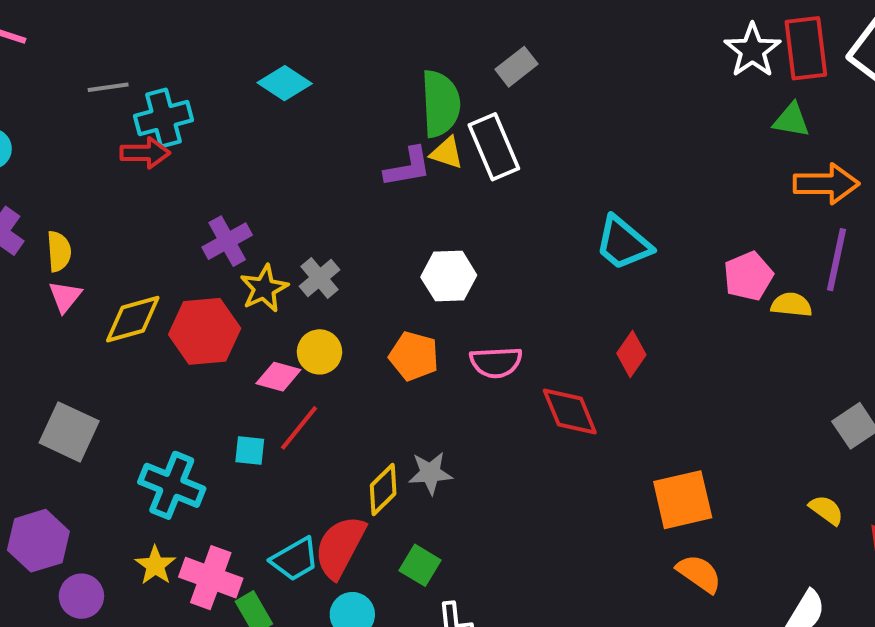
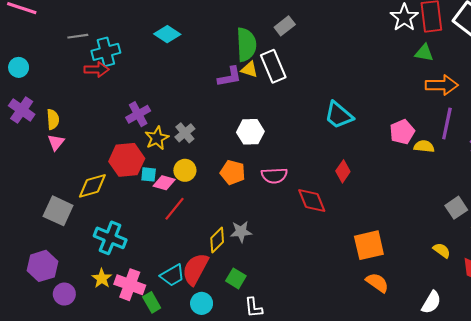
yellow diamond: (133, 319) -> (92, 186), moved
cyan square: (250, 450) -> (149, 174), moved

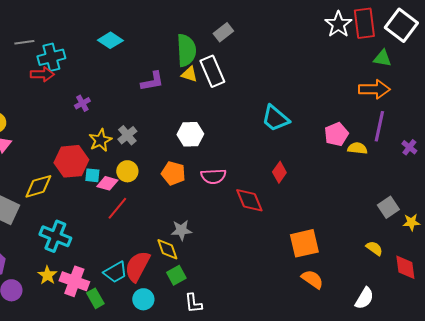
green triangle: (424, 53) -> (382, 58), moved
purple L-shape: (230, 77) -> (152, 81), moved
purple cross: (138, 114) -> (82, 103), moved, size x0.7
yellow diamond: (217, 240) -> (167, 249), moved, turned -65
green square: (236, 278) -> (176, 275), turned 30

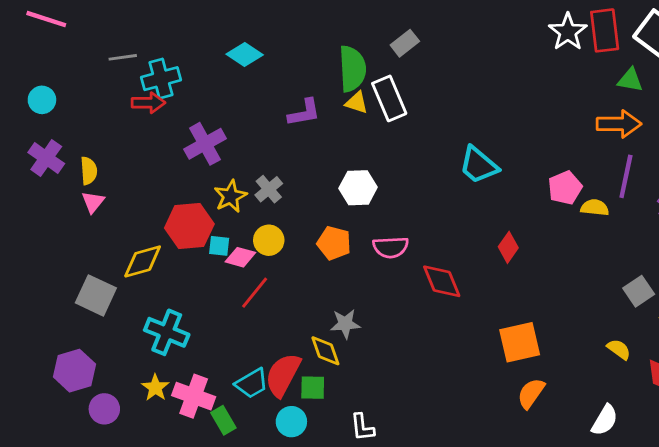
purple cross: (82, 103) -> (205, 144), size x1.8
red diamond: (279, 172) -> (508, 247), moved
green square: (176, 275) -> (313, 388), moved, turned 30
orange semicircle: (312, 279) -> (531, 393), turned -90

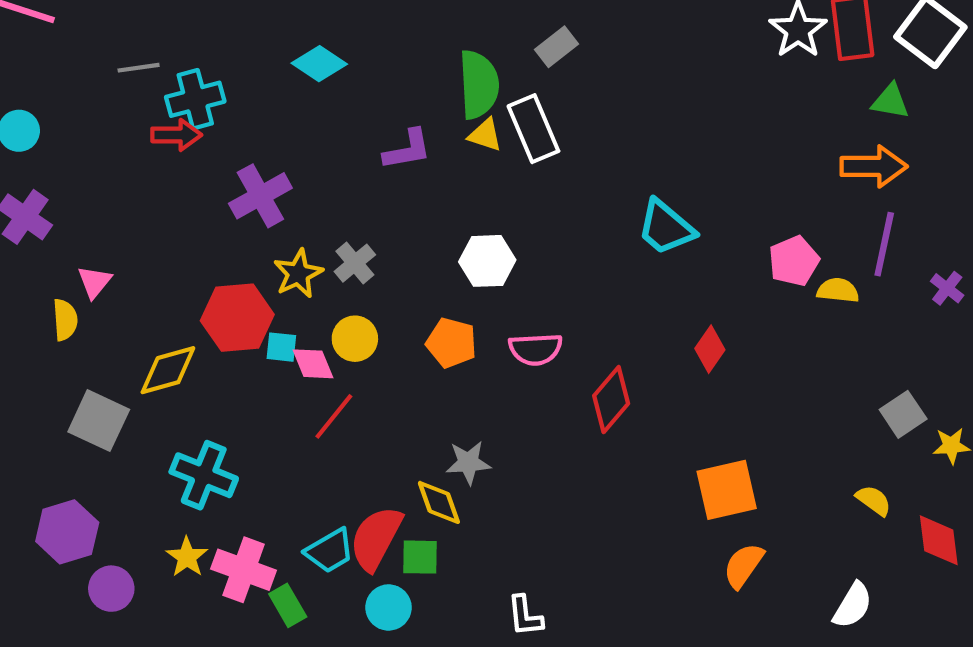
yellow semicircle: (89, 171) -> (65, 320), moved
pink diamond: (240, 257) -> (313, 364), turned 52
red diamond: (442, 281) -> (611, 400), turned 63
white L-shape: (362, 427) -> (525, 616), moved

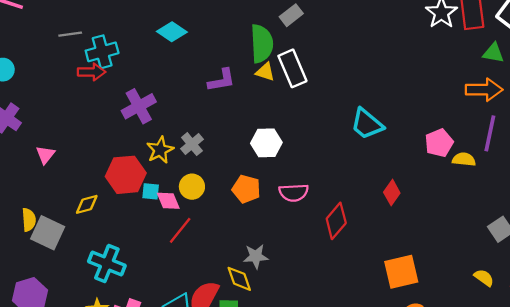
gray rectangle: (557, 47) -> (291, 15), moved
yellow semicircle: (65, 320) -> (29, 220), moved
yellow diamond: (168, 370) -> (87, 204), size x0.7

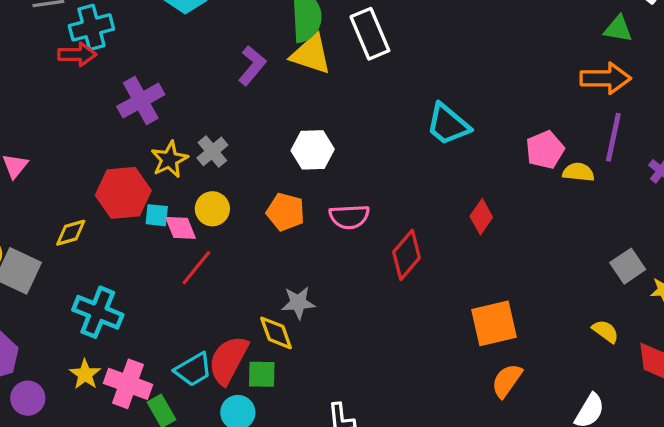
white rectangle: (292, 68) -> (370, 34), moved
yellow triangle: (265, 72) -> (311, 54), size x1.6
purple L-shape: (222, 80) -> (252, 66), turned -40

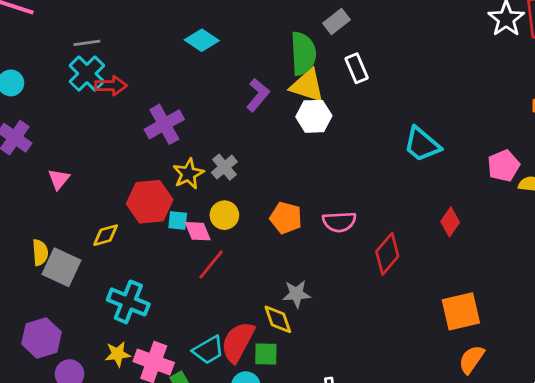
cyan cross: (91, 27) -> (87, 74), moved, turned -30
white rectangle: (370, 34) -> (357, 68), size x0.7
white hexagon: (313, 150) -> (314, 116), moved
yellow star: (85, 374) -> (118, 354), turned 30

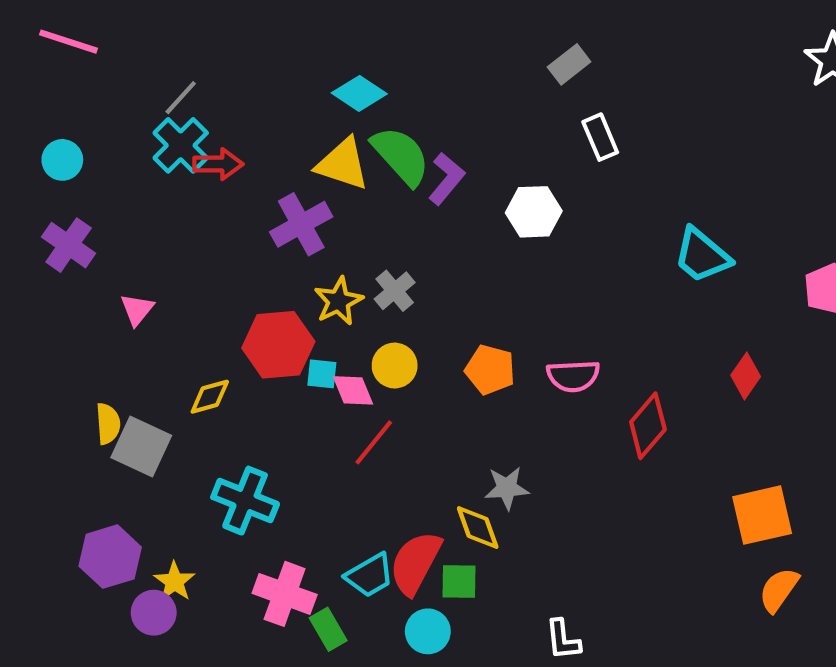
gray line: (87, 43) -> (181, 98), turned -40
green semicircle: (303, 54) -> (401, 156), moved, turned -39
yellow triangle: (307, 86) -> (343, 164), moved
yellow star: (118, 354) -> (174, 582), moved, turned -30

